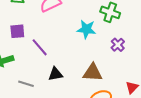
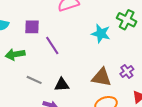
purple cross: (118, 45) -> (127, 71), moved
black triangle: (55, 74) -> (62, 85), moved

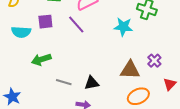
purple square: (32, 27) -> (45, 22), moved
purple line: (52, 46) -> (76, 24), moved

